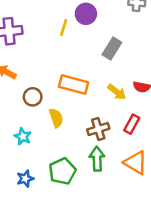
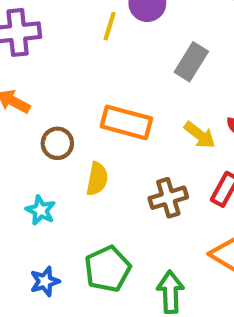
yellow semicircle: (56, 118) -> (97, 179), turned 30
green arrow: (97, 159) -> (170, 292), moved

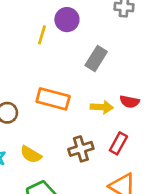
yellow arrow: (200, 135) -> (102, 107), turned -35
yellow semicircle: (97, 179) -> (31, 154), moved, turned 110

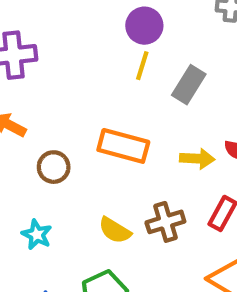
yellow line: (42, 35) -> (142, 66), moved
yellow semicircle: (31, 154) -> (115, 230), moved

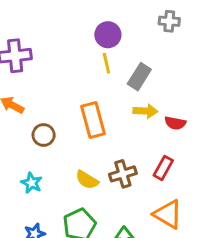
yellow line: (142, 66) -> (106, 63), turned -30
orange rectangle: (123, 146) -> (93, 120), turned 60
yellow arrow: (197, 159) -> (145, 111), moved

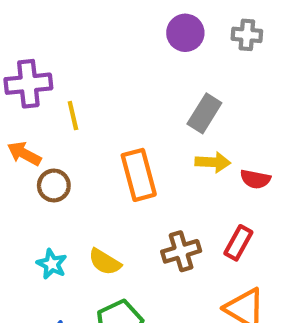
purple circle: (108, 35) -> (185, 33), moved
yellow line: (106, 63) -> (73, 116), moved
brown circle: (44, 135) -> (54, 186), moved
yellow semicircle: (87, 180) -> (105, 262), moved

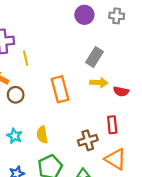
red rectangle: (238, 243) -> (112, 125), turned -35
brown cross: (181, 251) -> (88, 140), moved
yellow semicircle: (105, 262) -> (42, 135), turned 49

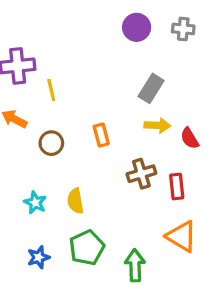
orange rectangle: (60, 89) -> (101, 135), size x0.6
red semicircle: (121, 91) -> (190, 138), turned 48
brown circle: (16, 95) -> (51, 143), moved
brown cross: (88, 140) -> (141, 174), moved

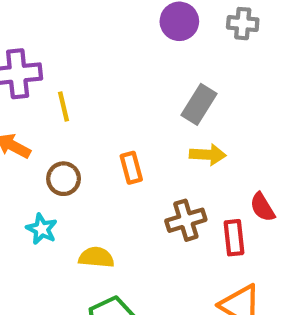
red semicircle: (190, 138) -> (262, 207), moved
yellow semicircle: (75, 201) -> (96, 257), turned 105
cyan star: (35, 203) -> (42, 229), moved

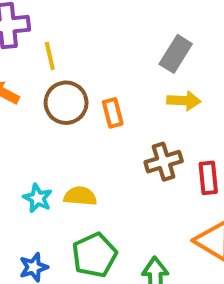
brown circle: (64, 179) -> (66, 103), moved, size x1.4
cyan star: (42, 229) -> (38, 198), moved

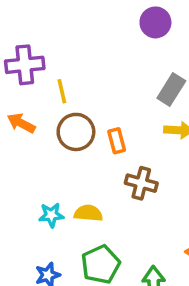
brown cross: (164, 162) -> (141, 183), moved, turned 32
cyan star: (38, 198) -> (51, 215), turned -30

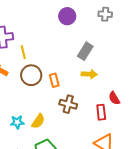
purple circle: (155, 22) -> (67, 16), moved
yellow semicircle: (88, 213) -> (38, 121), turned 119

